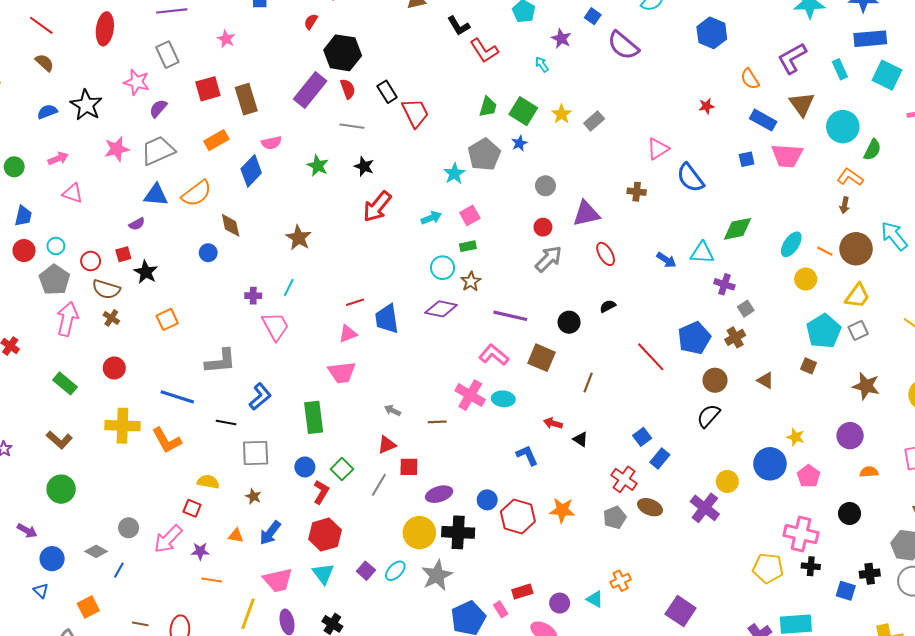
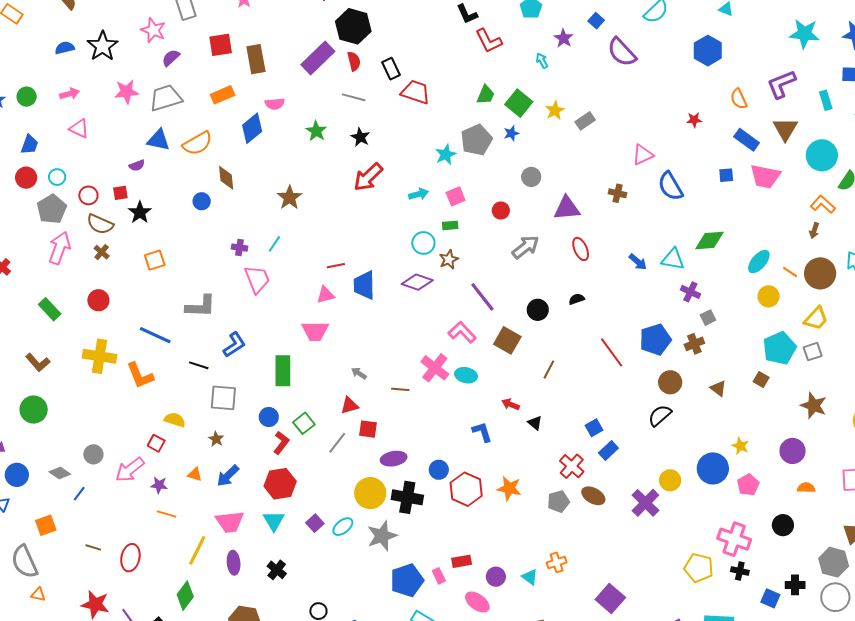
red trapezoid: (415, 113) -> (416, 92), turned -52
red circle: (543, 227) -> (501, 211), moved
purple line: (510, 316) -> (482, 297), turned 32

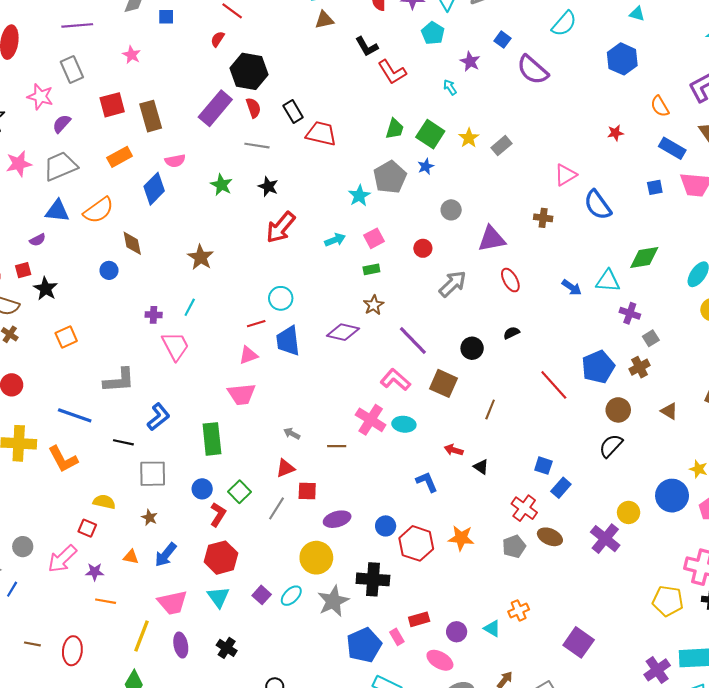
cyan circle: (423, 243) -> (281, 298), moved
blue square: (594, 428) -> (543, 466), turned -36
black cross: (407, 497) -> (373, 579), moved

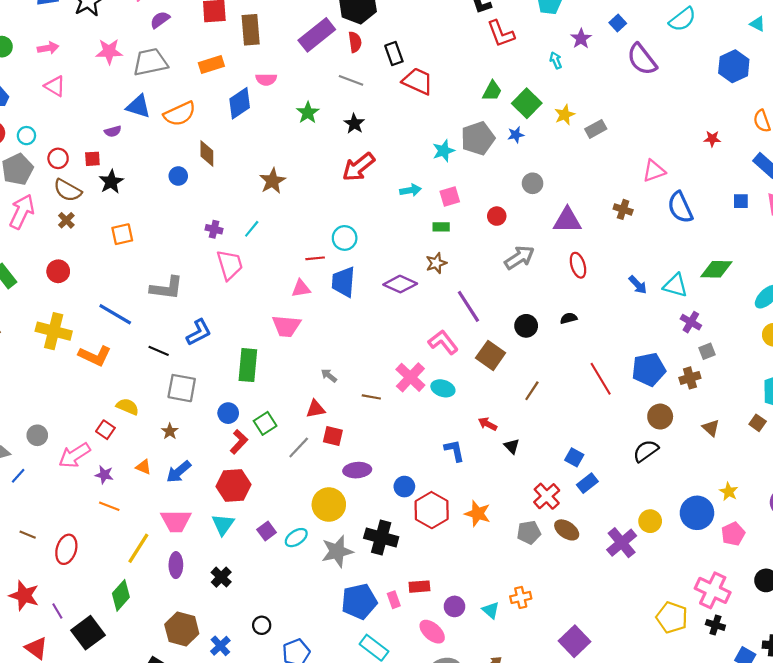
orange L-shape: (63, 459) -> (95, 356), turned -48

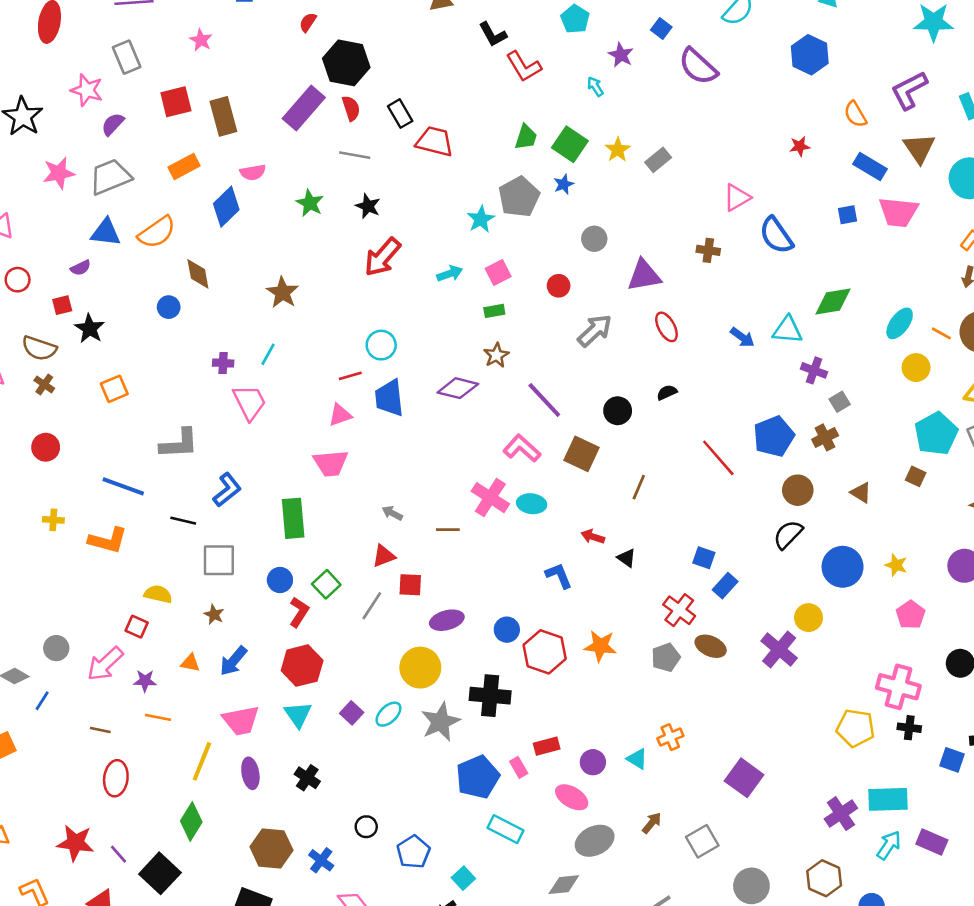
red circle: (58, 158) -> (18, 280), moved
yellow cross: (54, 331) -> (53, 520), size x0.5
blue circle: (697, 513) -> (843, 567), moved
brown line: (28, 535) -> (100, 730), moved

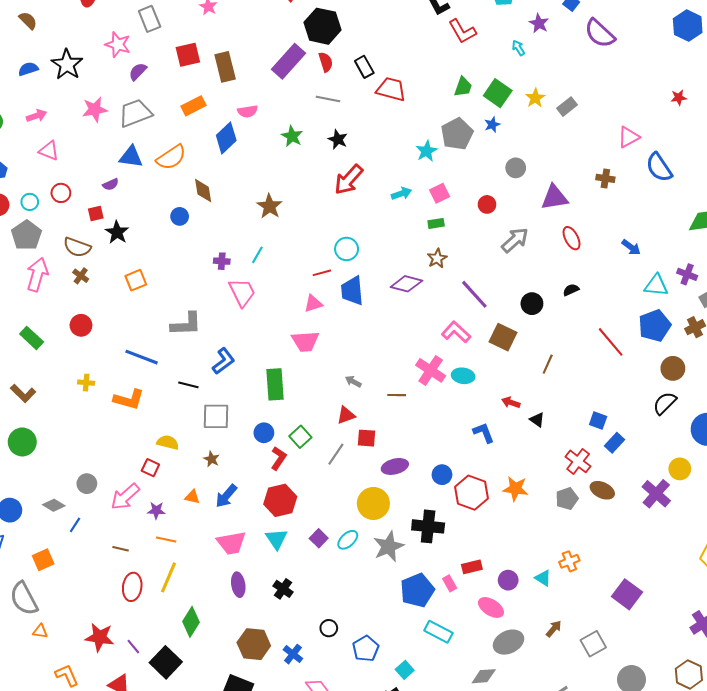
cyan triangle: (787, 330) -> (656, 285), moved
yellow line: (202, 761) -> (168, 577), moved

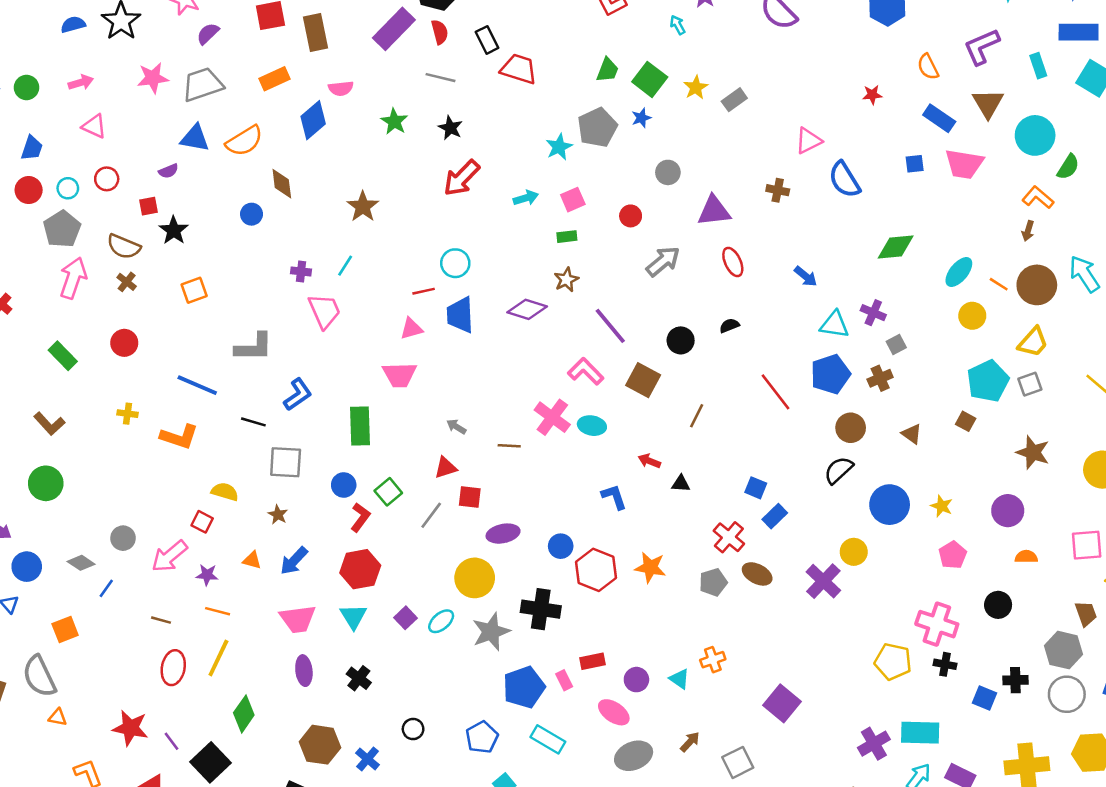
black triangle: (537, 420) -> (681, 484), turned -35
blue pentagon: (366, 649) -> (482, 737), moved

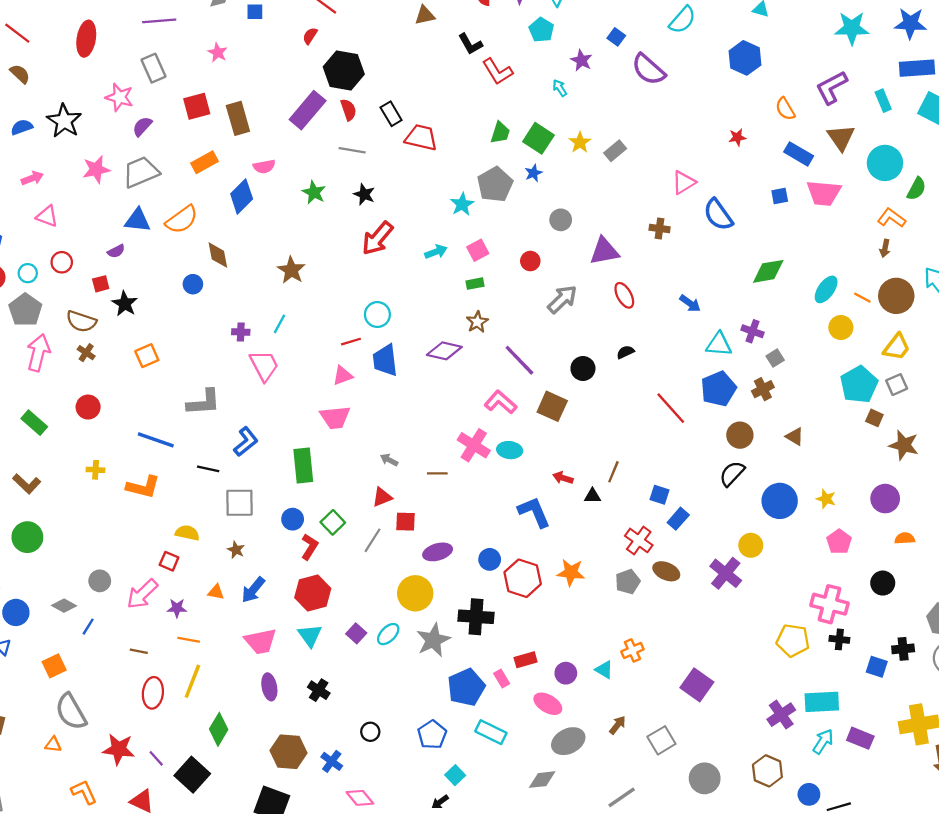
brown line: (697, 416) -> (613, 472), moved
brown square: (966, 421) -> (874, 418), moved
blue L-shape: (614, 497) -> (534, 512), size x1.4
gray semicircle: (39, 676) -> (71, 712), moved

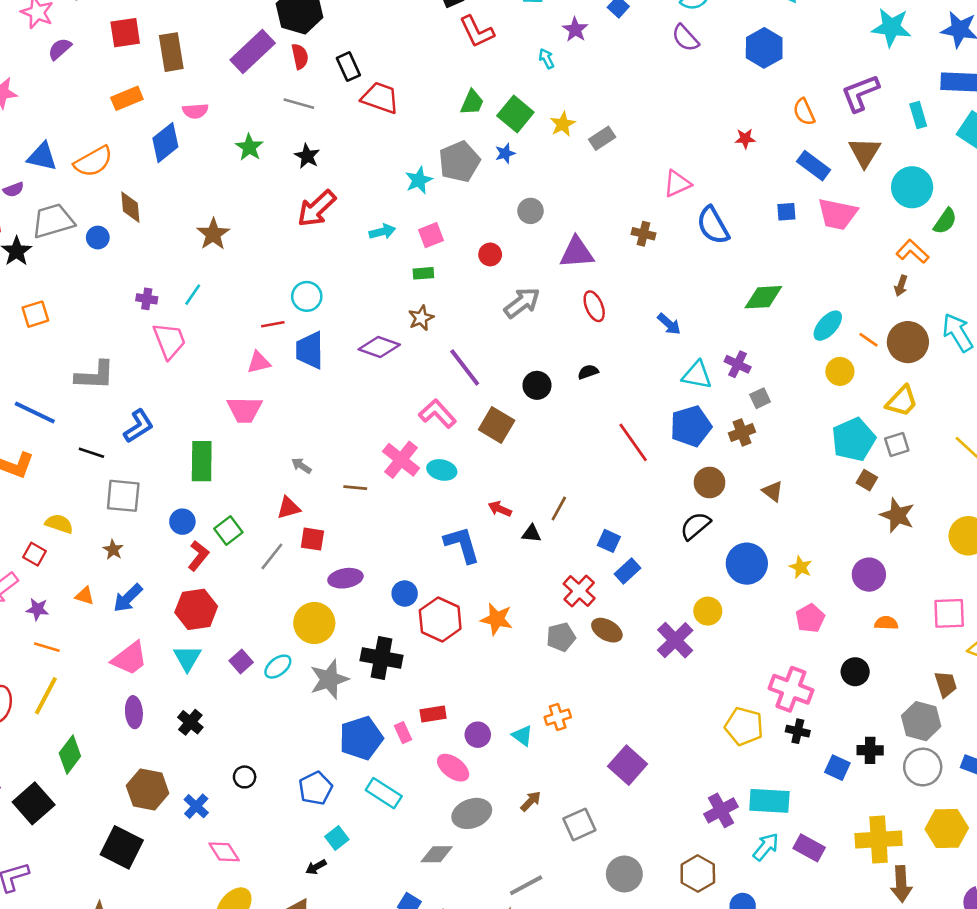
purple semicircle: (649, 69) -> (685, 38), moved, size x0.7
gray trapezoid: (141, 172) -> (53, 221), moved
pink trapezoid: (261, 641) -> (130, 658), turned -32

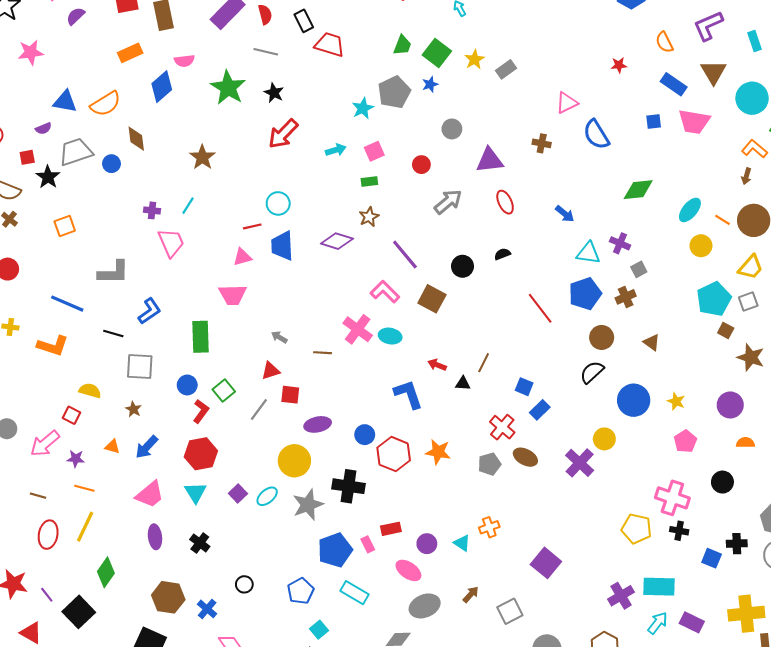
green star: (249, 147) -> (228, 88), size x1.6

